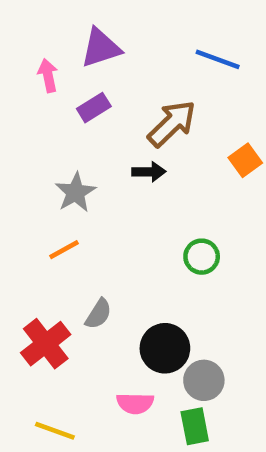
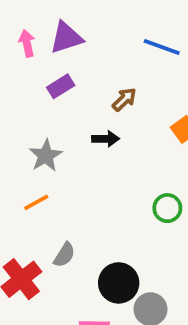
pink arrow: (48, 75) -> (27, 43), moved
brown arrow: (172, 124) -> (124, 99), size x0.6
green circle: (202, 257) -> (167, 208), moved

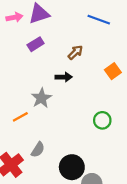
pink arrow: (27, 43) -> (14, 17), turned 91
gray star: (46, 156) -> (41, 98), moved

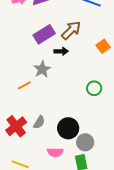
purple rectangle: (36, 44) -> (44, 34), moved, size x1.5
brown arrow: (75, 52) -> (71, 30), size x1.5
gray semicircle: (38, 150) -> (39, 122), moved

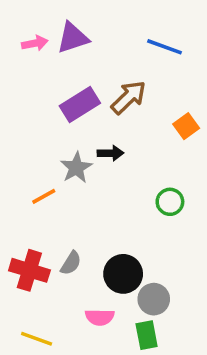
black arrow: (61, 51) -> (110, 153), moved
red cross: (16, 126) -> (29, 270), turned -35

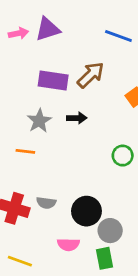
purple rectangle: (80, 105) -> (53, 80), turned 40
gray star: (76, 168) -> (39, 121), moved
orange line: (44, 196) -> (25, 151), turned 36
gray semicircle: (71, 263) -> (46, 203), turned 66

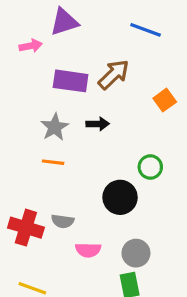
pink arrow: (18, 33) -> (31, 46), moved
orange line: (25, 151) -> (53, 162), moved
black circle: (86, 211) -> (120, 197), moved
pink semicircle: (68, 244) -> (88, 250), moved

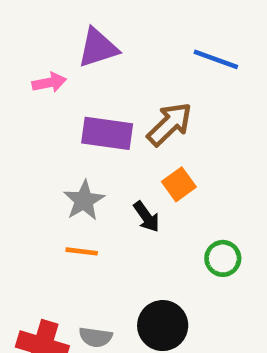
orange square: (165, 100) -> (179, 184), moved
black arrow: (98, 124) -> (146, 217), moved, turned 55
black circle: (120, 197) -> (163, 326), moved

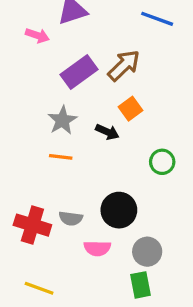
pink arrow: (49, 83) -> (37, 35), turned 30
purple rectangle: (107, 133) -> (79, 72), turned -44
black arrow: (146, 217) -> (107, 132), turned -30

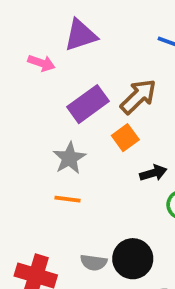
orange square: (131, 109) -> (125, 138), moved
black arrow: (107, 132) -> (153, 173), moved, turned -40
gray semicircle: (71, 218) -> (94, 262), moved

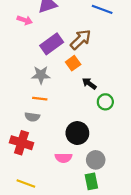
gray star: (69, 158) -> (41, 75), turned 30
black arrow: (153, 173) -> (89, 84), turned -128
gray semicircle: (94, 262) -> (32, 117), moved

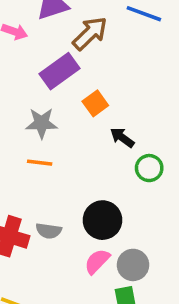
brown arrow: (81, 40) -> (90, 33), moved
gray semicircle: (32, 117) -> (49, 231), moved
pink semicircle: (63, 158) -> (97, 261), moved, turned 133

